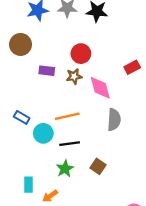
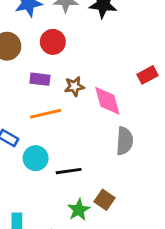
red circle: (81, 54) -> (53, 42), moved
orange line: (67, 116) -> (46, 114), moved
green star: (65, 169) -> (79, 210), moved

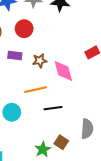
orange line: (46, 114) -> (35, 90), moved
gray semicircle: (125, 141) -> (87, 129), moved
black line: (69, 171) -> (53, 108), moved

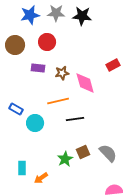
gray semicircle: (87, 129) -> (108, 153), moved, turned -48
brown square: (61, 142) -> (83, 152), turned 32

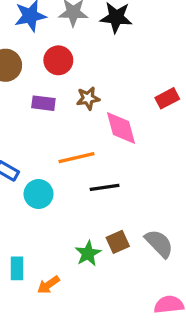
brown star: (62, 73) -> (88, 98), moved

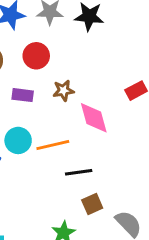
cyan circle: (39, 194) -> (18, 140), moved
brown square: (118, 242) -> (92, 204), moved

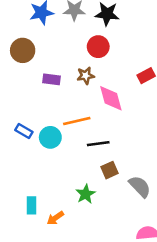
red circle: (36, 56) -> (98, 47), moved
cyan circle: (18, 140) -> (50, 137), moved

